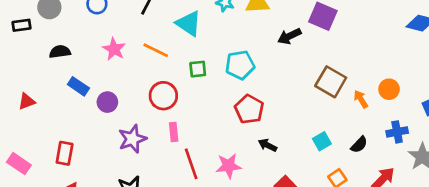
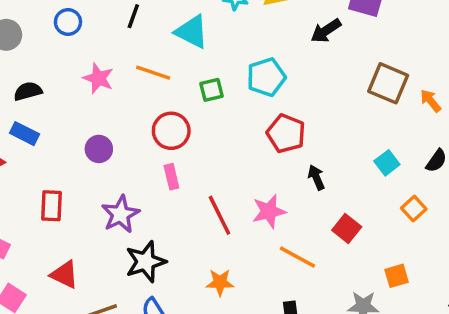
blue rectangle: (78, 86) -> (25, 134), moved
pink rectangle: (174, 132) -> (171, 177), moved
purple star: (132, 139) -> (121, 214), moved
black arrow: (268, 145) -> (316, 177), turned 48
red rectangle: (65, 153) -> (52, 206), moved

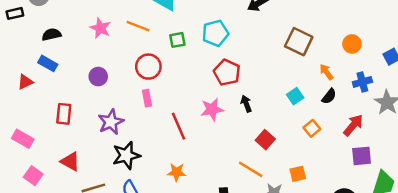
orange arrow: (431, 101) -> (326, 72), moved
pink star: (269, 211) -> (212, 109), moved
orange line: (297, 257) -> (251, 169), moved

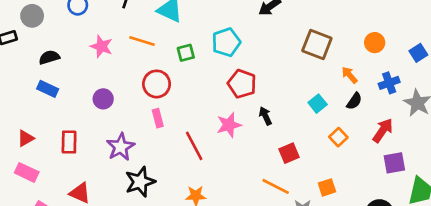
red triangle: (25, 82) -> (26, 138), moved
red square: (265, 140) -> (289, 153), turned 30

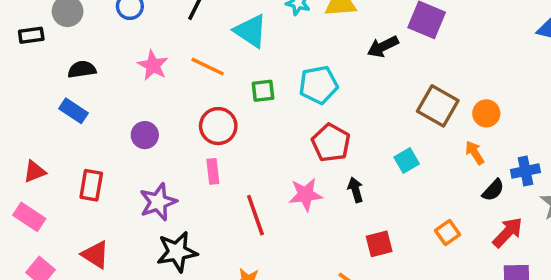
orange circle: (375, 43) -> (486, 113), moved
black semicircle: (354, 101) -> (493, 190), moved
cyan square: (318, 104) -> (407, 161), moved

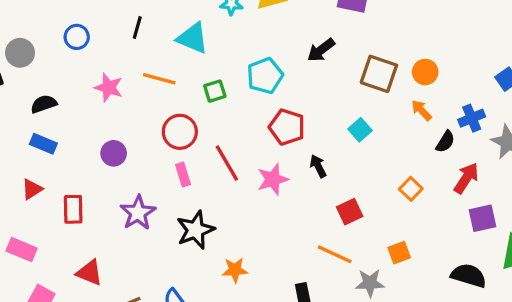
black arrow: (383, 47) -> (321, 50), moved
red triangle: (35, 172) -> (32, 189), moved
red line: (255, 215) -> (227, 163), moved
black star: (177, 252) -> (195, 230), moved

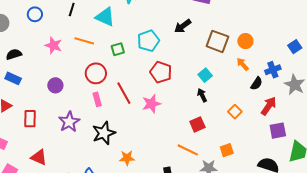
black arrow: (318, 166) -> (202, 95), moved

